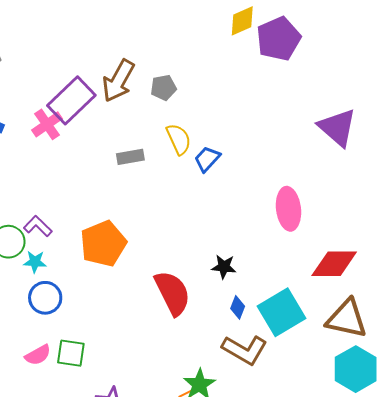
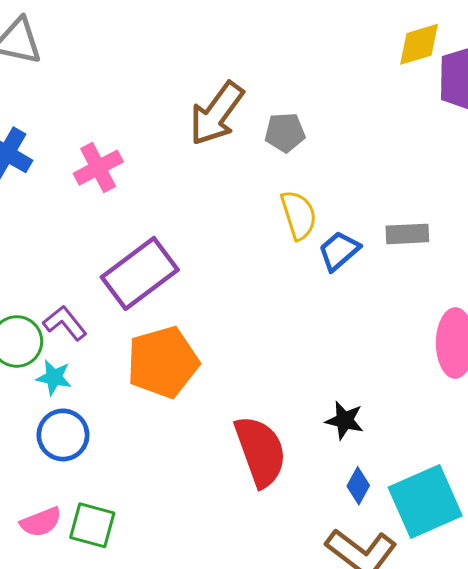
purple rectangle: (71, 100) -> (140, 273), moved
gray rectangle: (130, 157) -> (407, 234), moved

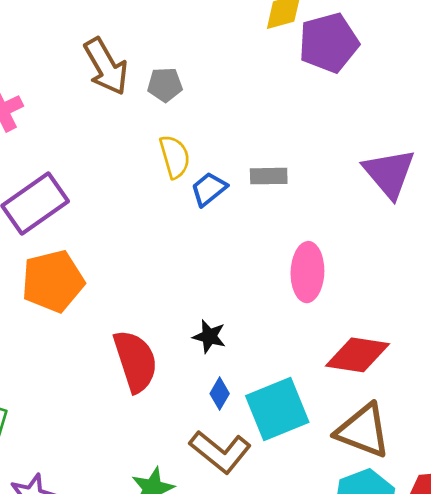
brown arrow: (217, 114) -> (106, 66), turned -68

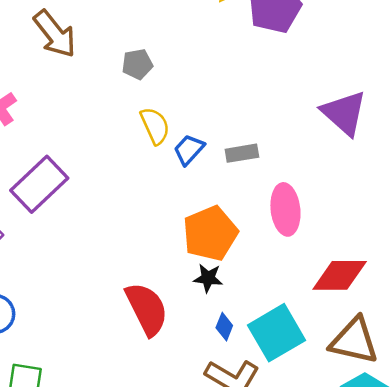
brown arrow: (106, 66) -> (55, 34), moved
gray rectangle: (269, 176) -> (242, 153), moved
orange pentagon: (53, 281) -> (210, 233), moved

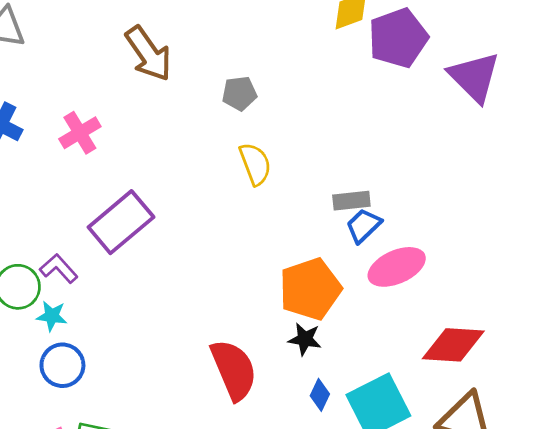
purple triangle: (344, 113) -> (474, 77), moved
blue trapezoid: (189, 150) -> (364, 226), moved
pink ellipse: (285, 209) -> (397, 267), turned 69

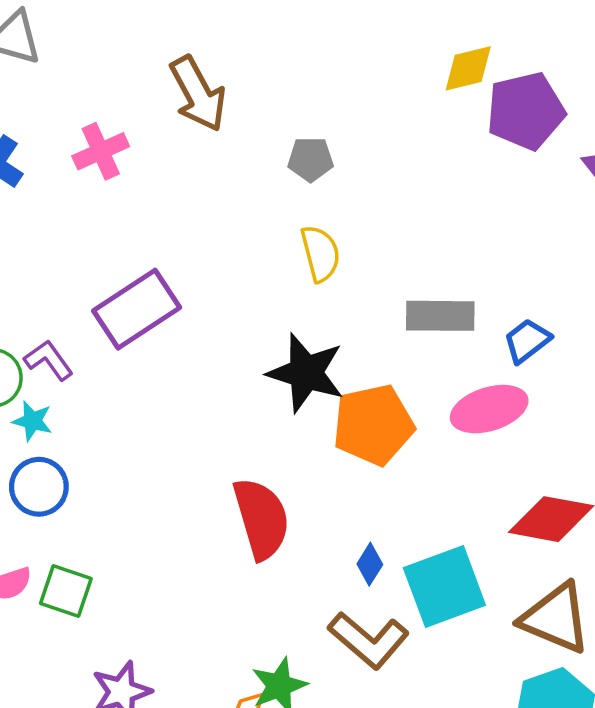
pink cross: (80, 133) -> (101, 151), moved
gray rectangle: (351, 201) -> (440, 316), size x1.4
blue trapezoid: (364, 226) -> (527, 341), moved
black star: (305, 339) -> (306, 373), moved, size x1.8

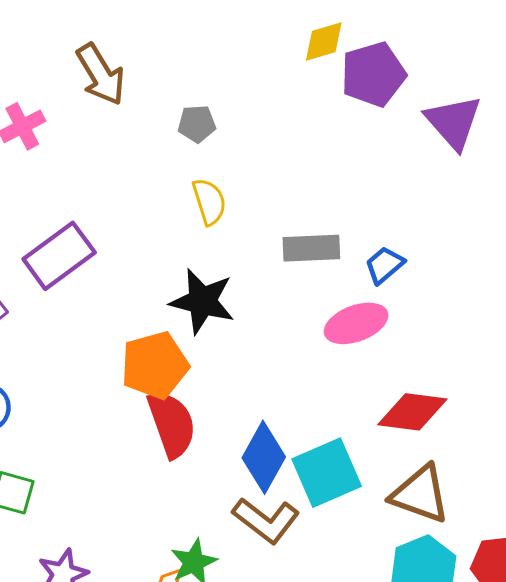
orange pentagon: (373, 425) -> (155, 365), moved
blue diamond: (370, 564) -> (264, 457), size x2.0

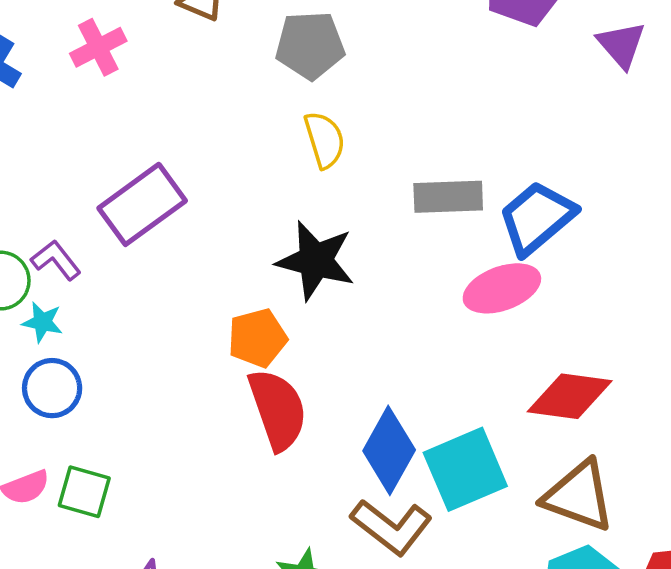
purple triangle: (453, 122) -> (621, 45), size x0.7
gray pentagon: (197, 124) -> (310, 45), size x1.5
blue trapezoid: (385, 265) -> (537, 218), size x1.6
orange pentagon: (155, 365) -> (257, 338), size x0.7

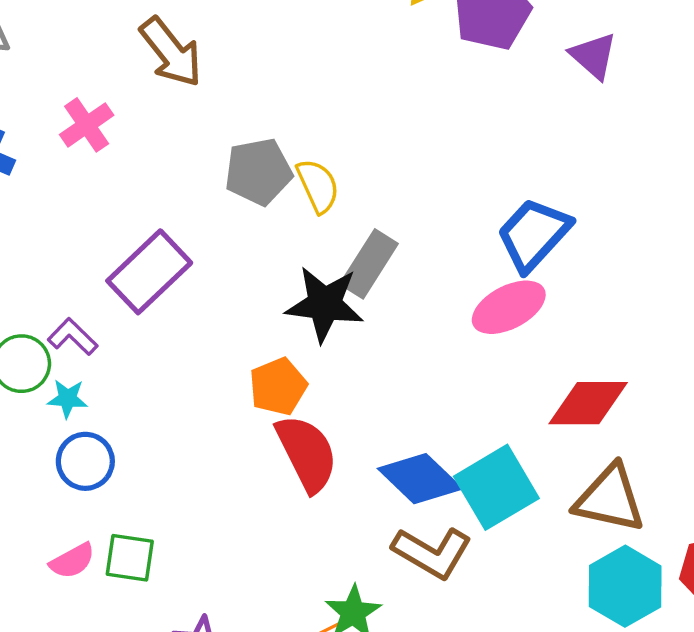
gray pentagon: (310, 45) -> (258, 172), moved
gray rectangle: (448, 197) -> (369, 264), moved, turned -48
blue diamond: (389, 450) -> (420, 479), turned -68

